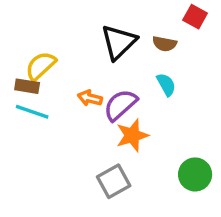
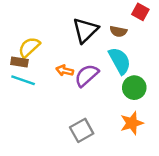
cyan semicircle: (166, 85) -> (120, 61), size x1.6
orange star: (132, 135) -> (132, 123), moved
green circle: (195, 174) -> (134, 88), moved

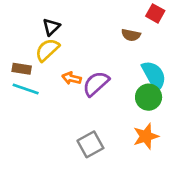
black triangle: (85, 30) -> (51, 27), moved, size x0.6
yellow semicircle: (29, 47) -> (47, 50), moved
cyan semicircle: (120, 61) -> (154, 76), moved

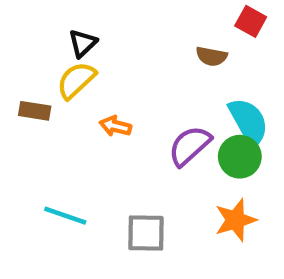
purple semicircle: (96, 84) -> (190, 146), moved
cyan line: (26, 89) -> (65, 216), moved
gray square: (90, 144) -> (146, 233), turned 30

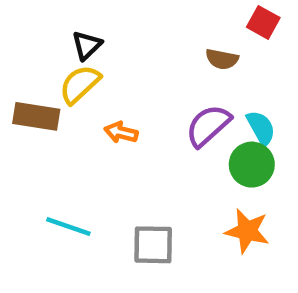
brown rectangle: (35, 111) -> (36, 116), size x1.4
cyan semicircle: (249, 122) -> (261, 128), size x0.7
purple semicircle: (190, 146) -> (208, 126), moved
orange star: (235, 220) -> (247, 231), turned 30

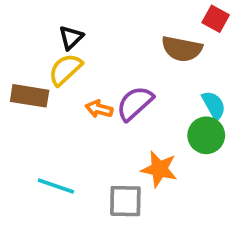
brown semicircle: (222, 59) -> (182, 49), size x1.5
purple semicircle: (208, 126) -> (135, 103), moved
orange star: (247, 231) -> (159, 169), moved

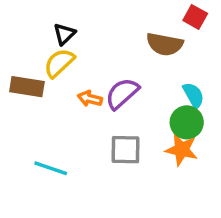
orange star: (159, 169) -> (182, 150), moved
gray square: (125, 201) -> (125, 150), moved

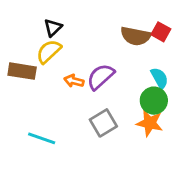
red square: (195, 17) -> (161, 32), moved
gray square: (125, 150) -> (103, 123), turned -32

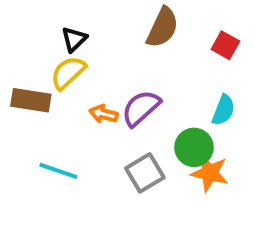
brown semicircle: (136, 36) -> (163, 27), moved, turned -76
cyan semicircle: (159, 78) -> (223, 110), turned 50
green circle: (154, 101) -> (194, 147), moved
cyan line: (42, 138) -> (58, 171), moved

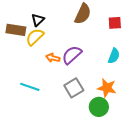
red square: (225, 45) -> (115, 23), turned -32
brown rectangle: (31, 100) -> (16, 30), moved
green circle: (194, 147) -> (99, 107), moved

